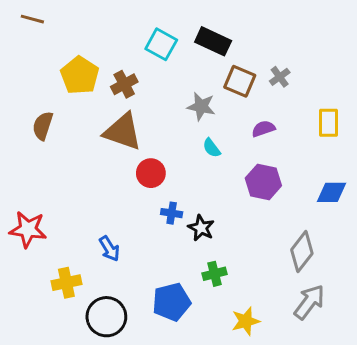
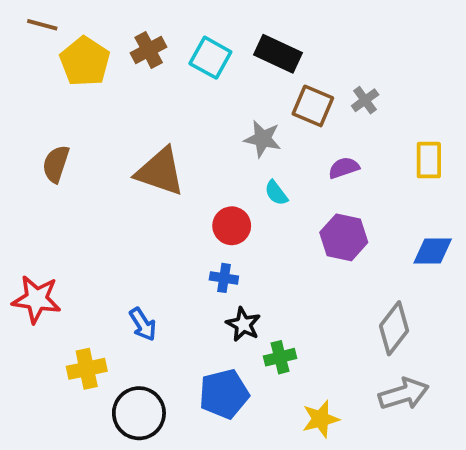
yellow pentagon: (80, 75) -> (85, 62), moved
brown cross: (124, 84) -> (149, 50), moved
red circle: (151, 173) -> (232, 226), moved
black star: (201, 228) -> (243, 324), moved
gray arrow: (309, 302) -> (404, 394), turned 36

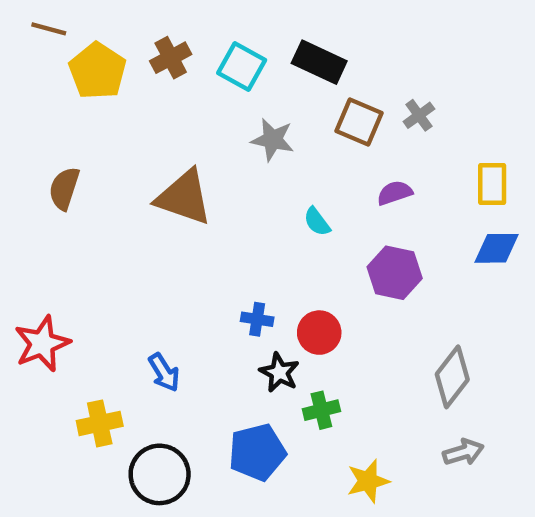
gray star: (263, 139) -> (273, 140), moved
red circle: (232, 226) -> (319, 333), moved
blue diamond: (433, 251) -> (497, 248), moved
red star: (37, 299) -> (42, 344), turned -30
gray arrow: (404, 394) -> (463, 452), size x0.7

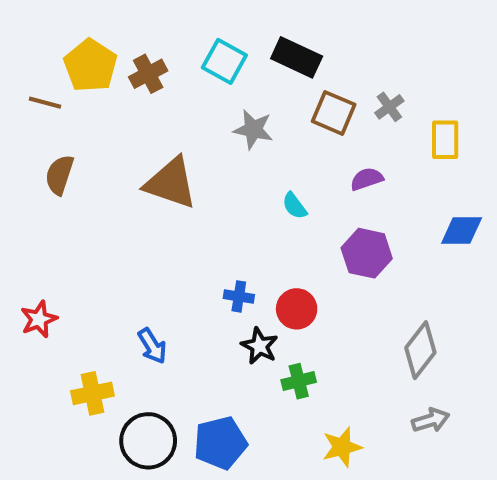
brown line: (49, 29) -> (45, 103), moved
brown cross: (171, 58) -> (148, 74), moved
yellow rectangle: (492, 184) -> (445, 140), moved
red star: (42, 344) -> (39, 319), size x0.7
blue pentagon: (257, 452) -> (220, 443), moved

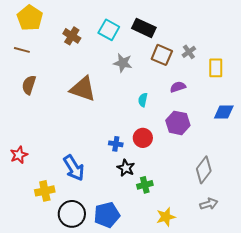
yellow pentagon: (90, 66) -> (30, 18), moved
brown cross: (148, 74) -> (72, 36), turned -30
cyan semicircle: (295, 206) -> (143, 100), turned 48
red circle: (297, 309) -> (143, 138), moved
blue arrow: (152, 346) -> (74, 168), size x1.5

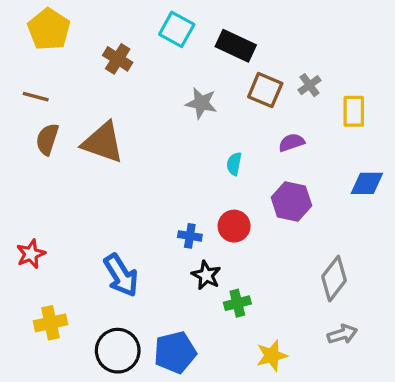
cyan square: (109, 30) -> (177, 29), moved
brown line: (22, 50) -> (36, 97), moved
brown triangle: (83, 89) -> (103, 142), moved
yellow cross: (45, 191) -> (50, 323), moved

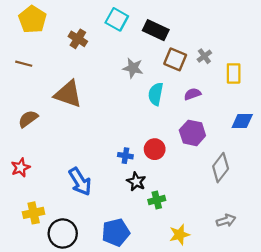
brown semicircle: (47, 139) -> (28, 119), moved, turned 36
cyan semicircle: (234, 164) -> (156, 94), moved, size x1.5
gray diamond: (334, 279) -> (221, 168), moved
black circle: (118, 351) -> (63, 233), moved

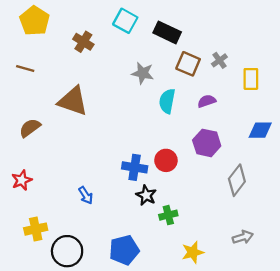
blue cross: (125, 156) -> (135, 167), size x1.5
blue arrow: (80, 182) -> (86, 195), size x0.6

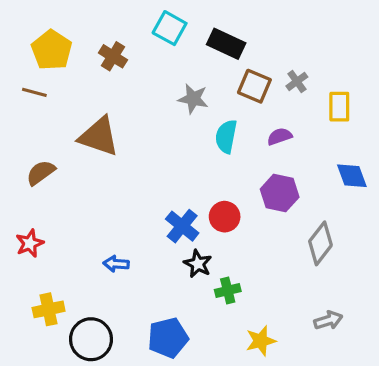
yellow pentagon: (35, 21) -> (52, 50), moved
blue diamond: (260, 130) -> (352, 176), turned 70
blue cross: (135, 167) -> (182, 226), turned 30
blue arrow: (86, 195) -> (116, 264), turned 126

